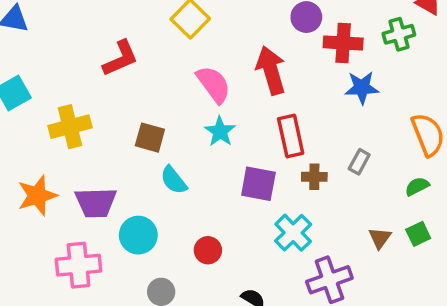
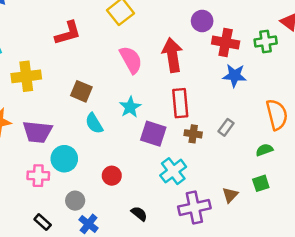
cyan star: (220, 132) -> (130, 107), moved
brown triangle: (380, 238) -> (230, 195), moved
pink cross: (79, 265) -> (38, 176), moved, size x0.7

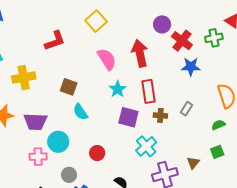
red cross: (226, 43) -> (182, 41), turned 30
cyan star: (130, 107) -> (118, 89), moved

